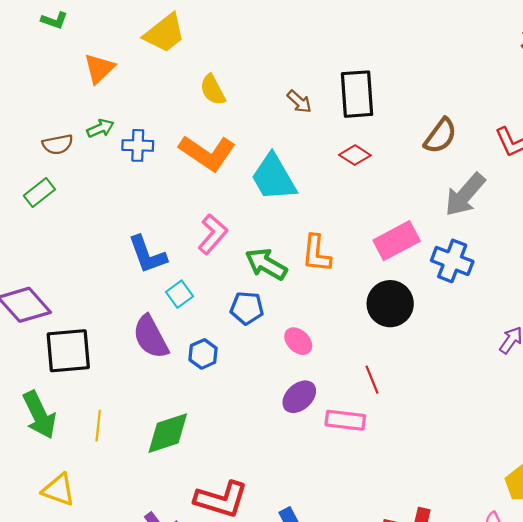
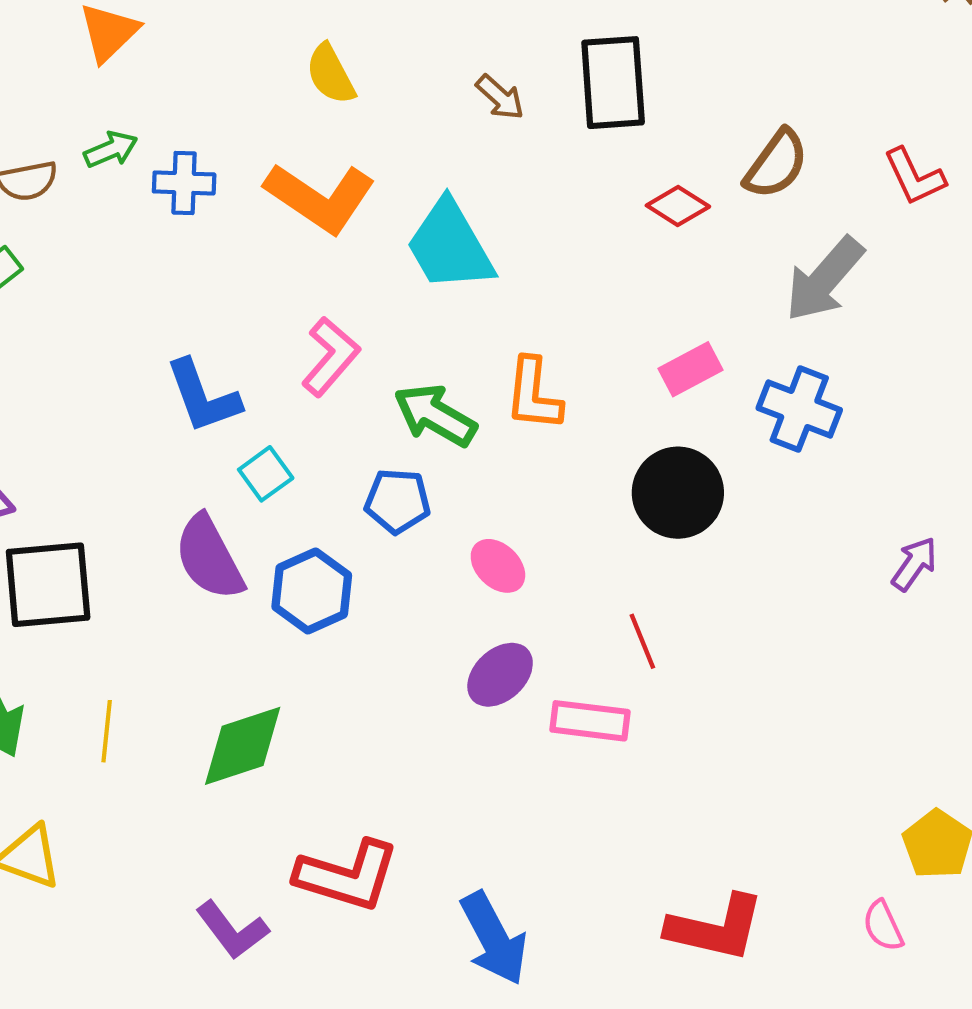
red diamond: (355, 155) -> (678, 206), moved
pink rectangle: (397, 241) -> (690, 369), size x0.7
blue hexagon: (203, 354) -> (312, 591), size x1.4

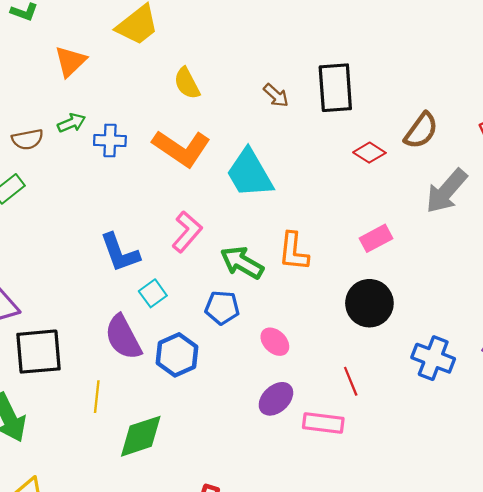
blue cross: (799, 409) -> (433, 358), moved
yellow line: (107, 731) -> (97, 397), moved

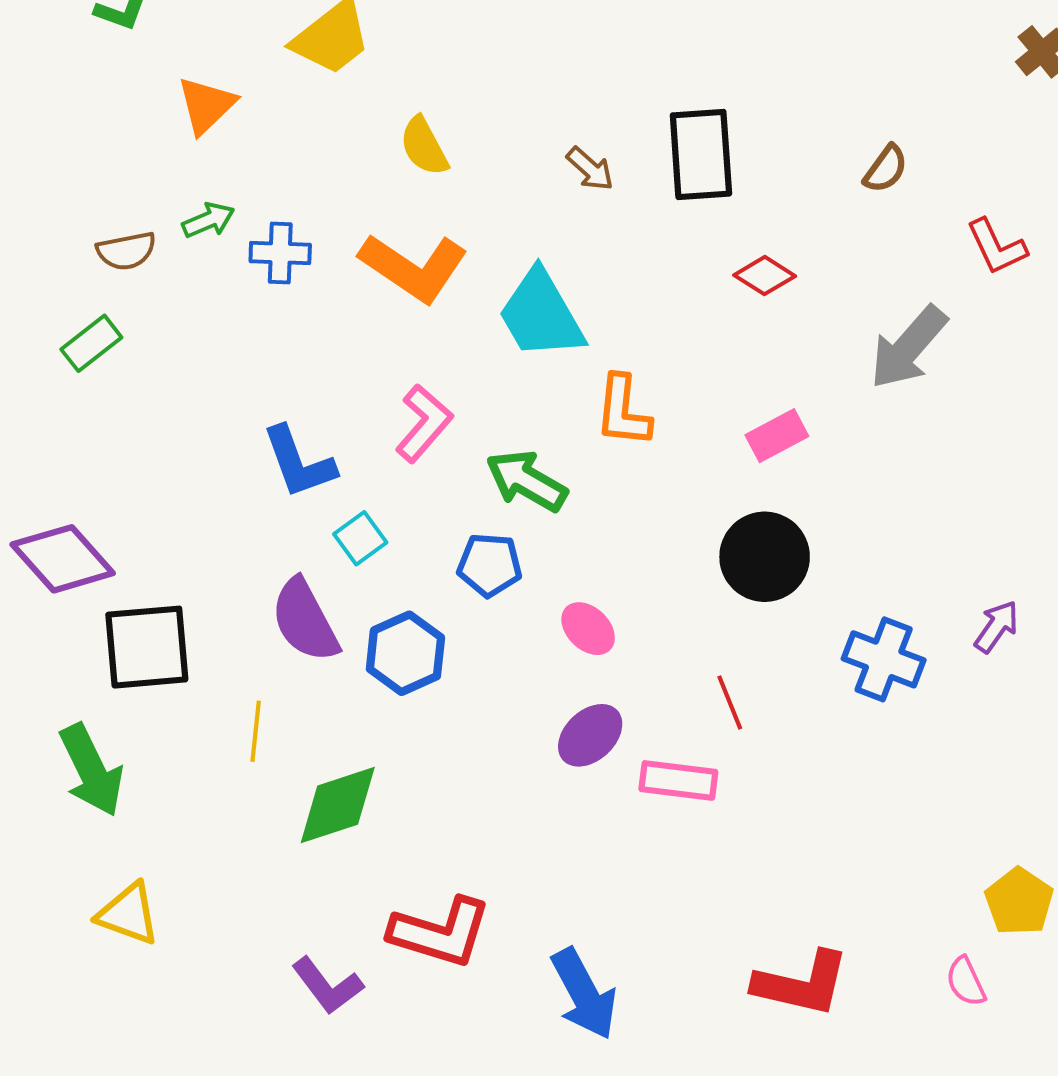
brown semicircle: (421, 131) -> (886, 169), moved, size x0.7
orange L-shape: (294, 252) -> (623, 411), moved

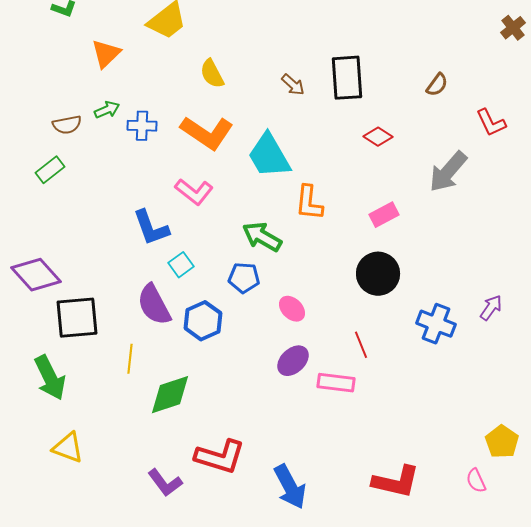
pink L-shape: (424, 423) -> (194, 192), moved, turned 87

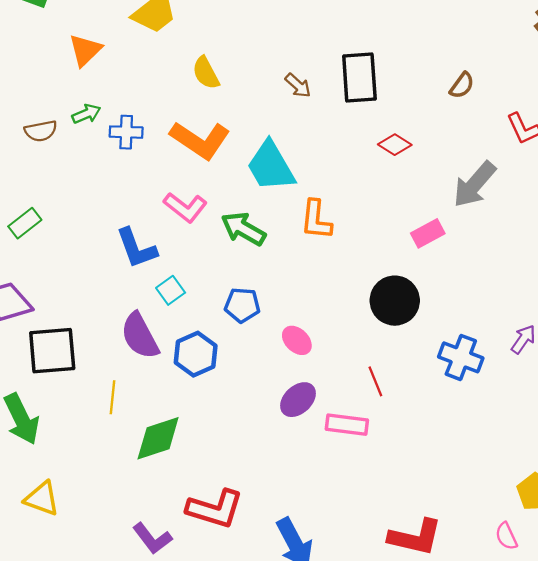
green rectangle: (50, 170) -> (25, 223), moved
pink rectangle: (384, 215) -> (428, 233), moved
green arrow: (262, 237) -> (243, 229), moved

